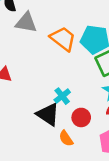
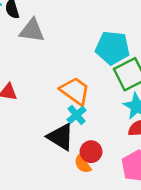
orange trapezoid: (63, 39) -> (75, 91), moved
red circle: (81, 117) -> (91, 152), moved

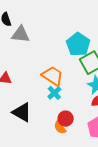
cyan pentagon: (112, 48) -> (78, 44), turned 30
black triangle: (61, 137) -> (22, 112), moved

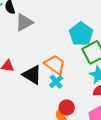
gray triangle: (21, 34) -> (24, 22), turned -36
black triangle: (22, 112) -> (32, 75), moved

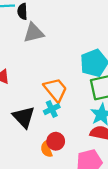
black triangle: (32, 75) -> (24, 117), moved

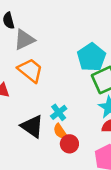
orange trapezoid: (55, 90) -> (30, 70), moved
orange semicircle: (46, 149) -> (60, 131), moved

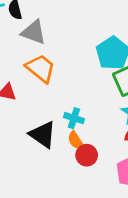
gray triangle: (24, 40) -> (34, 32), turned 45
cyan cross: (59, 112) -> (74, 118), turned -35

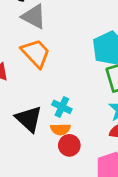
orange semicircle: (76, 141) -> (60, 129), turned -66

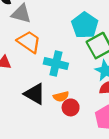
cyan cross: (62, 107) -> (56, 64), moved, size x1.5

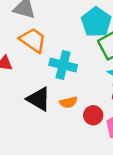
red circle: (71, 107) -> (93, 115), moved

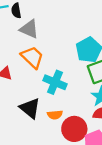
red circle: (93, 115) -> (74, 129), size x1.5

